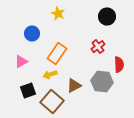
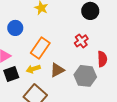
brown triangle: (74, 86) -> (57, 70), moved
black square: (28, 91) -> (11, 74), moved

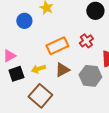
blue circle: (15, 28) -> (24, 21), moved
orange rectangle: (40, 48) -> (57, 46), moved, turned 30

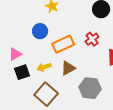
blue circle: (24, 21) -> (40, 31), moved
gray hexagon: (90, 76) -> (90, 88), moved

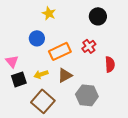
pink triangle: (15, 54) -> (12, 61), turned -40

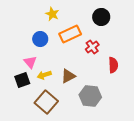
orange rectangle: (60, 51) -> (70, 34), moved
pink triangle: (12, 61) -> (30, 62), moved

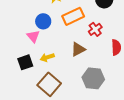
pink triangle: (30, 62) -> (33, 36), moved
brown triangle: (68, 76) -> (78, 49), moved

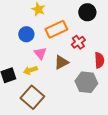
pink triangle: (33, 36) -> (40, 53), moved
gray hexagon: (93, 78) -> (86, 82), moved

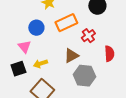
pink triangle: (40, 53) -> (24, 47), moved
gray hexagon: (86, 82) -> (84, 76), moved

